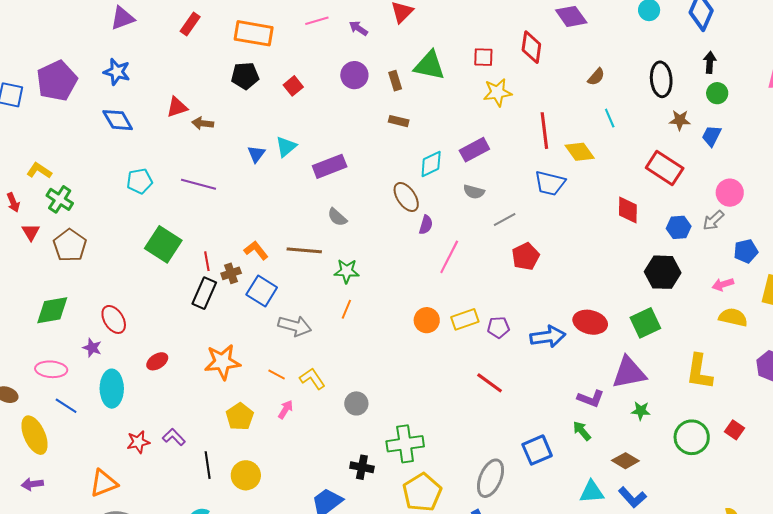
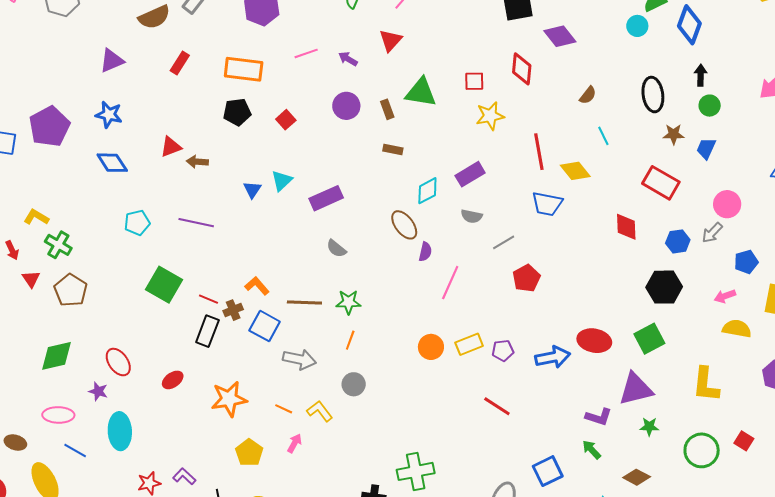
brown line: (304, 250) -> (304, 302), moved
red line: (207, 261) -> (209, 299), turned -54
red ellipse: (157, 361) -> (173, 380), moved
gray circle: (356, 403) -> (354, 384), moved

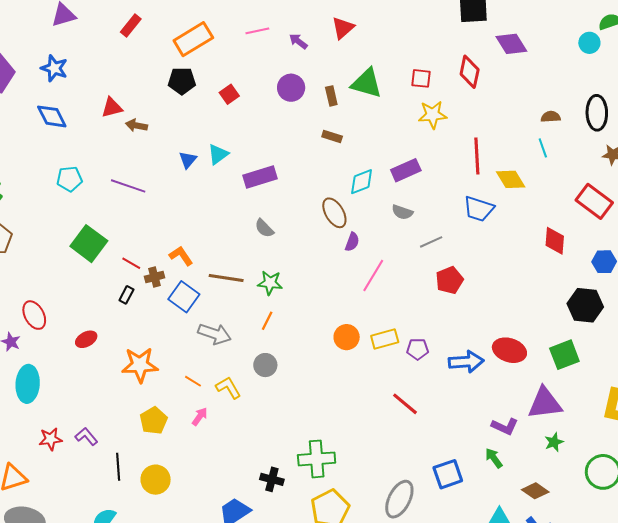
orange rectangle: (244, 69) -> (193, 39), turned -45
brown semicircle: (588, 95) -> (551, 117), moved, turned -138
black rectangle: (207, 331) -> (126, 295), size x0.6
green star: (649, 427) -> (554, 442), turned -30

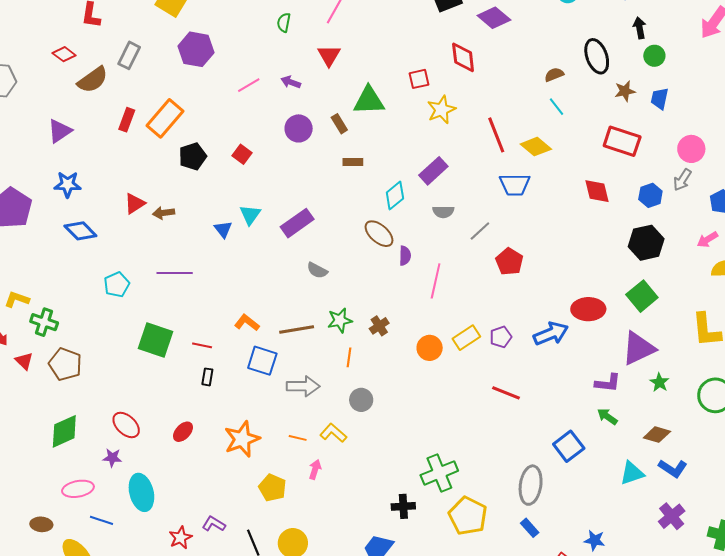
orange rectangle: (193, 39) -> (165, 118), moved
brown cross: (154, 277) -> (379, 326), moved

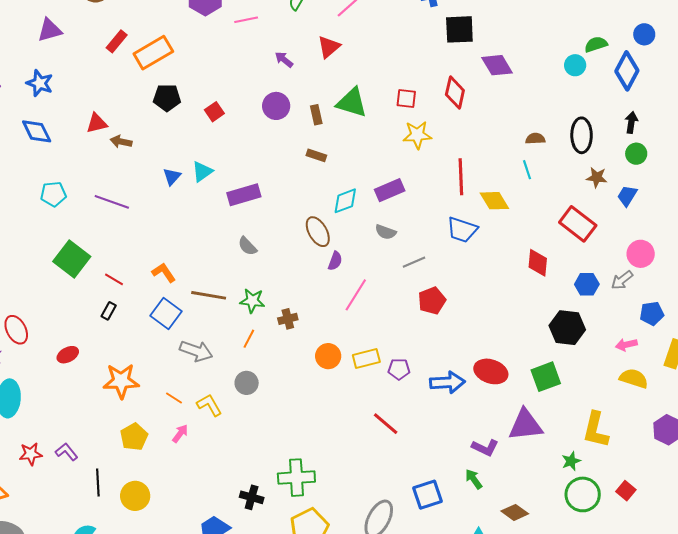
pink line: (249, 85) -> (246, 20), moved
green star: (659, 382) -> (571, 461), moved

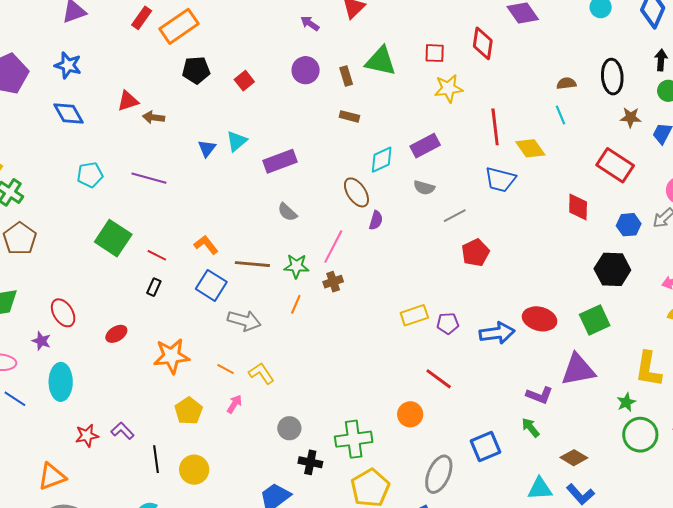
pink line: (356, 295) -> (333, 247), moved
orange circle: (328, 356) -> (410, 414), moved
gray circle: (247, 383) -> (289, 428), moved

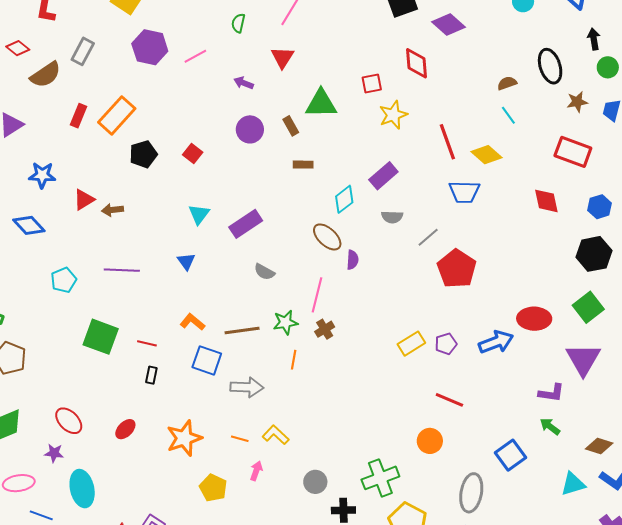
blue star: (68, 65) -> (42, 175), moved
blue triangle: (207, 148) -> (186, 261), moved
red pentagon: (475, 253) -> (457, 269), size x1.4
purple triangle: (578, 370) -> (583, 359), turned -36

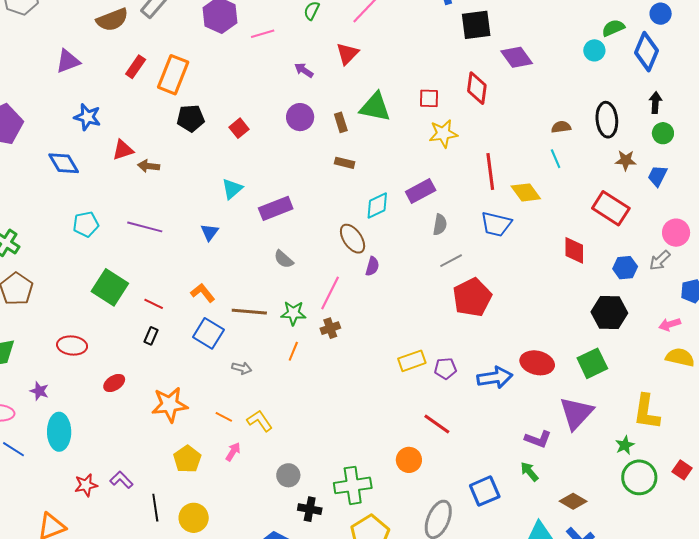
orange rectangle: (117, 115) -> (173, 75), turned -33
gray semicircle: (392, 217) -> (440, 225), moved, turned -95
gray arrow: (247, 387) -> (242, 368), size x0.6
red ellipse: (69, 421) -> (72, 346), moved, turned -52

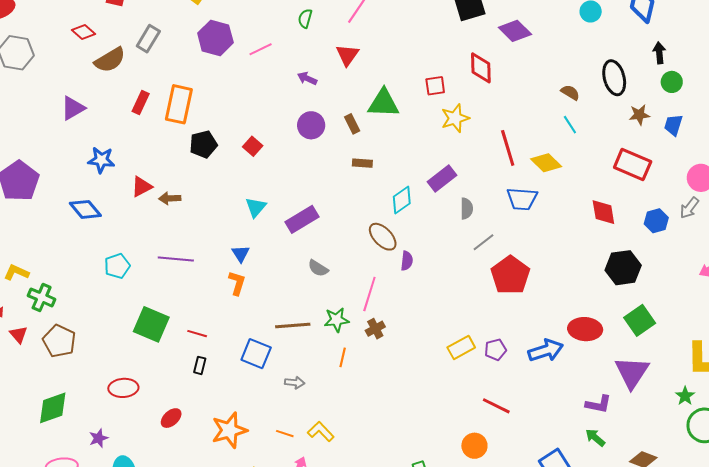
brown semicircle: (561, 127) -> (570, 92), turned 48
orange L-shape: (203, 293) -> (237, 283), moved, turned 65
black hexagon: (609, 312) -> (623, 268), moved
purple star: (39, 391) -> (99, 438), turned -30

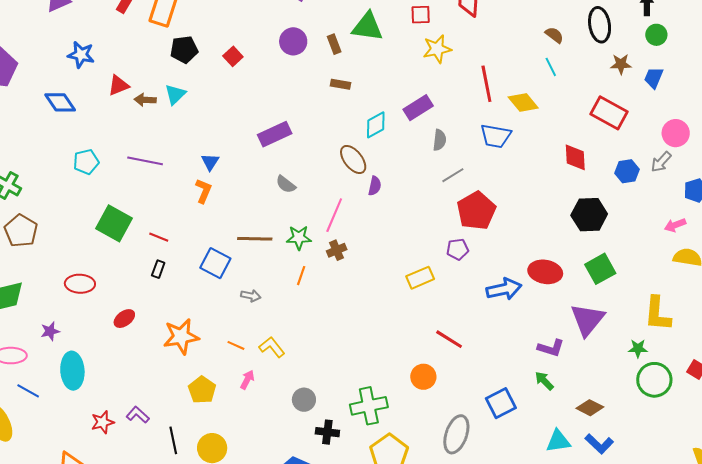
cyan triangle: (256, 207) -> (175, 94), moved
purple pentagon: (496, 350) -> (458, 249), moved
green star: (685, 396) -> (638, 348), turned 30

